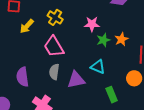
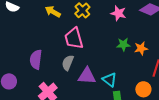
pink star: (92, 24) -> (118, 13), moved
yellow arrow: (27, 26) -> (53, 12), turned 63
cyan triangle: (98, 67) -> (110, 80), moved

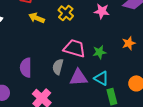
pink trapezoid: (74, 38) -> (75, 48), moved, turned 130
green star: (123, 44) -> (99, 52), moved

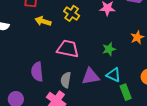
pink trapezoid: (75, 48) -> (68, 49), moved
gray semicircle: (58, 67) -> (66, 80), moved

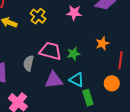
pink trapezoid: (68, 49) -> (50, 51), moved
gray semicircle: (66, 80) -> (29, 63), moved

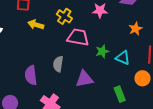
orange star: (102, 43) -> (135, 29), moved
pink trapezoid: (50, 51) -> (78, 37), moved
cyan triangle: (77, 80) -> (123, 58), moved

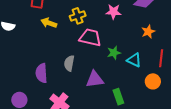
yellow cross: (64, 16) -> (78, 16), turned 35
green rectangle: (120, 94) -> (118, 97), moved

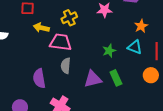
pink trapezoid: (90, 38) -> (61, 42), moved
cyan triangle: (134, 60) -> (135, 47), moved
green rectangle: (118, 97) -> (116, 78), moved

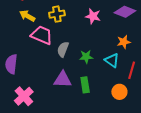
gray semicircle: (66, 66) -> (63, 49), moved

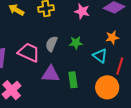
pink trapezoid: (42, 35) -> (29, 52), moved
green star: (86, 57) -> (76, 43), moved
orange circle: (119, 92) -> (107, 87), size x1.5

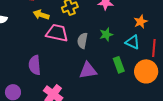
pink trapezoid: (29, 52) -> (57, 33), moved
green rectangle: (73, 80) -> (119, 65), moved

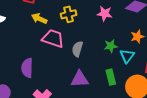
green star: (106, 34) -> (111, 46), moved
cyan triangle: (133, 42) -> (127, 56), turned 35

